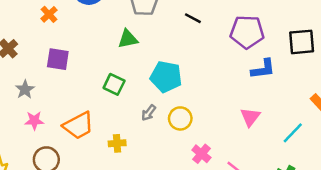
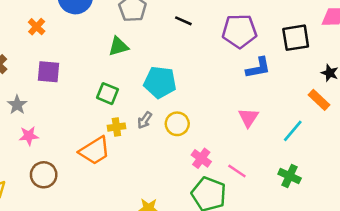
orange trapezoid: (78, 125) -> (95, 151), moved
yellow cross: (117, 143) -> (116, 127), moved

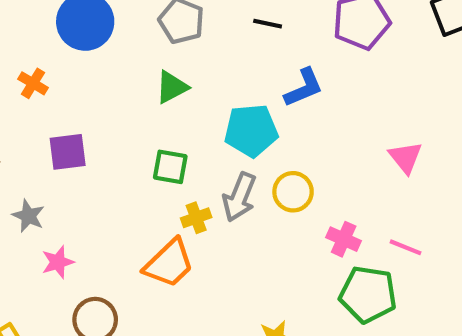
blue L-shape: (258, 68) -> (304, 88), moved
gray arrow: (145, 120) -> (239, 197), size x1.6

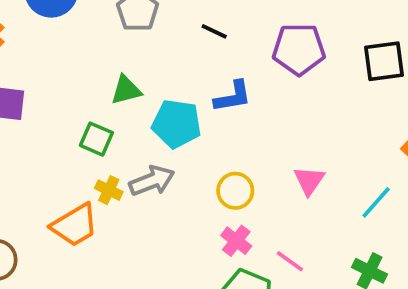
green triangle: (172, 87) -> (126, 90), moved
yellow circle: (293, 192) -> (235, 191), moved
gray arrow: (239, 197) -> (152, 181), turned -147
yellow cross: (196, 218) -> (109, 190), turned 32

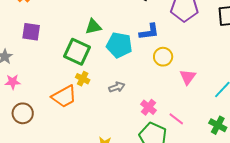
green square: (96, 139) -> (77, 52), size x1.5
gray arrow: (152, 181) -> (117, 87), moved, size x0.7
yellow circle: (235, 191) -> (163, 57), moved

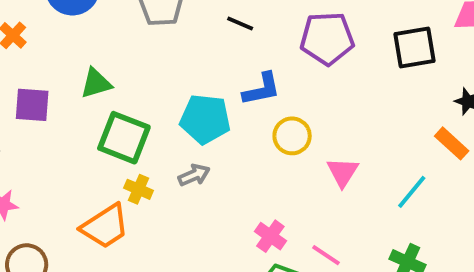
green triangle: (93, 27) -> (96, 83), moved
gray arrow: (117, 87) -> (194, 175), moved

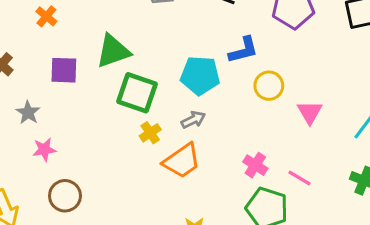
green triangle: (96, 83) -> (113, 51), size x1.4
yellow cross: (138, 189) -> (150, 133), turned 35
orange trapezoid: (105, 226) -> (182, 161), moved

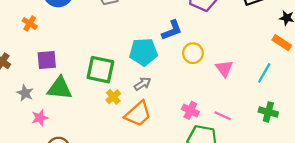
green triangle: (113, 51) -> (60, 88), moved, turned 32

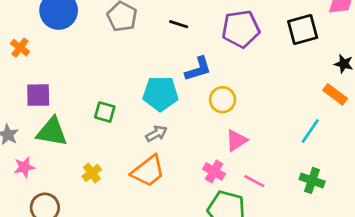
pink triangle: (224, 68) -> (236, 140), moved, turned 30
green square: (100, 70) -> (105, 112), size x0.6
yellow cross: (113, 97) -> (92, 173), moved

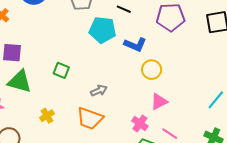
blue L-shape: (198, 69) -> (135, 44), turned 35
cyan pentagon: (160, 94) -> (103, 30), moved
orange trapezoid: (148, 171) -> (90, 118), turned 52

